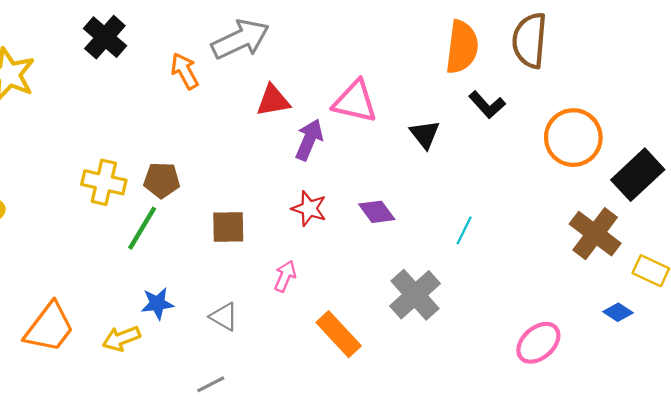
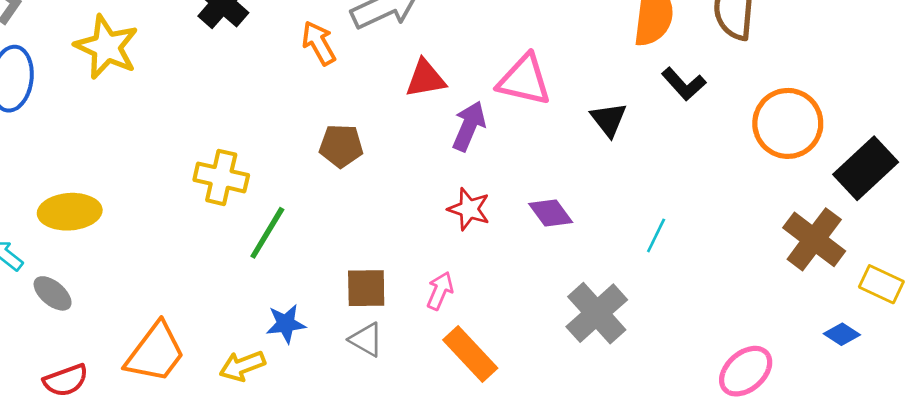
brown pentagon: (162, 180) -> (341, 146), moved
brown square: (228, 227) -> (366, 288), moved
orange rectangle: (339, 334) -> (470, 354), moved

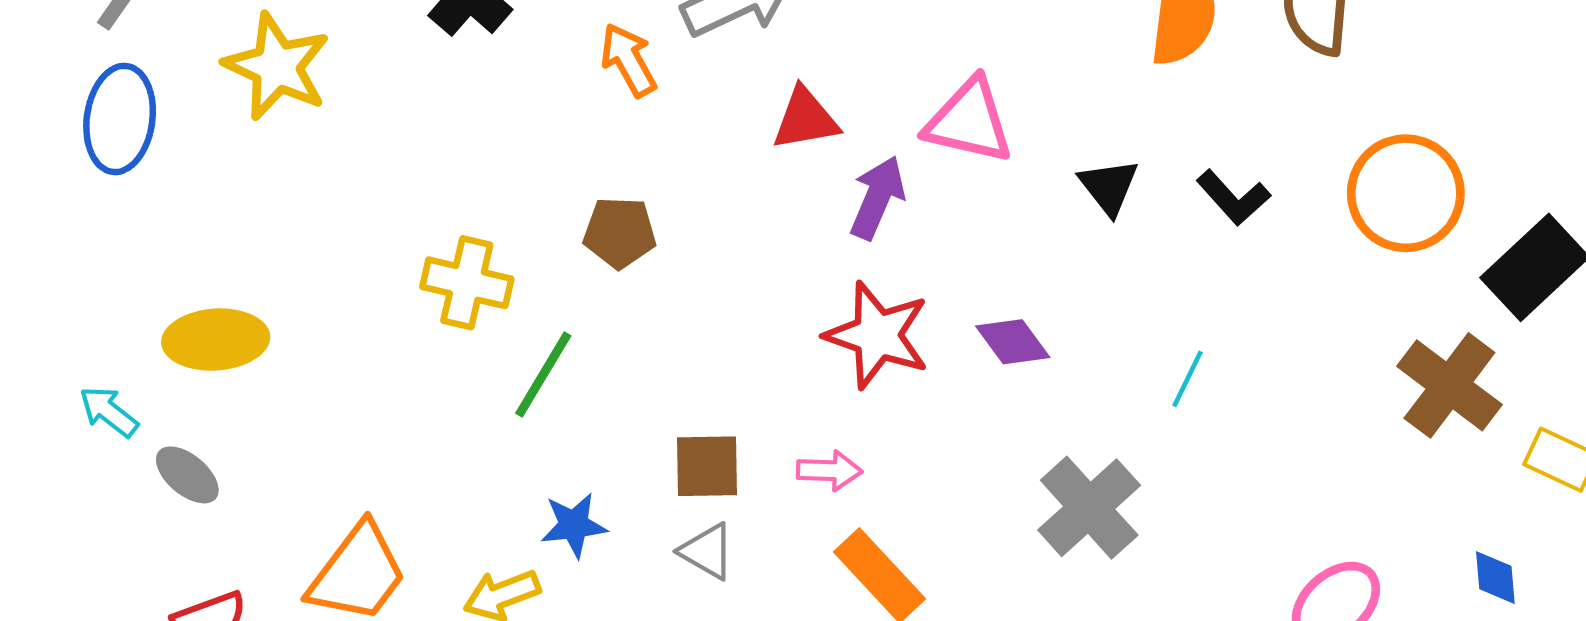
black L-shape: (684, 84) -> (1233, 198), moved
brown pentagon: (341, 146) -> (620, 233), moved
red star: (469, 209) -> (877, 335), size x1.5
pink arrow: (440, 291) -> (829, 471), turned 69
blue diamond: (842, 334) -> (1495, 578), moved, turned 52

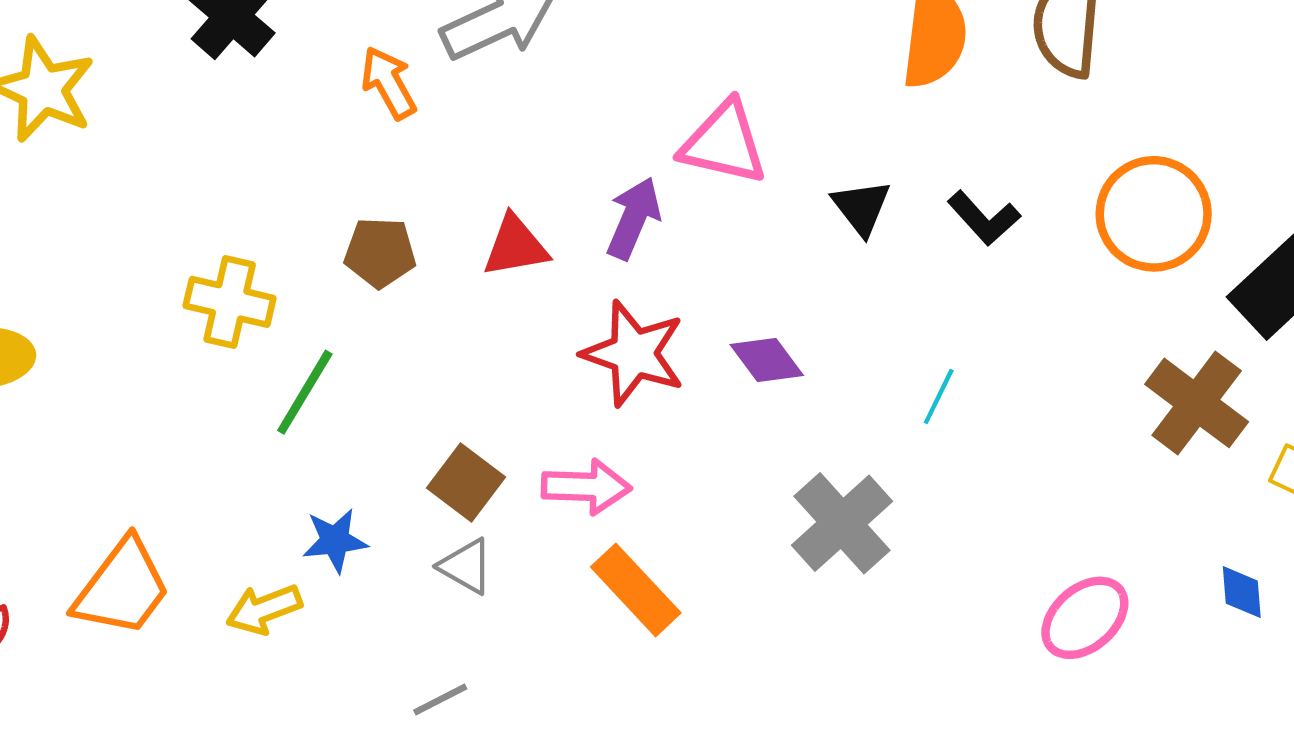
red triangle: (805, 119) -> (515, 246), moved
brown square: (707, 466) -> (466, 482), turned 38
pink arrow: (829, 471) -> (586, 487), size x1.4

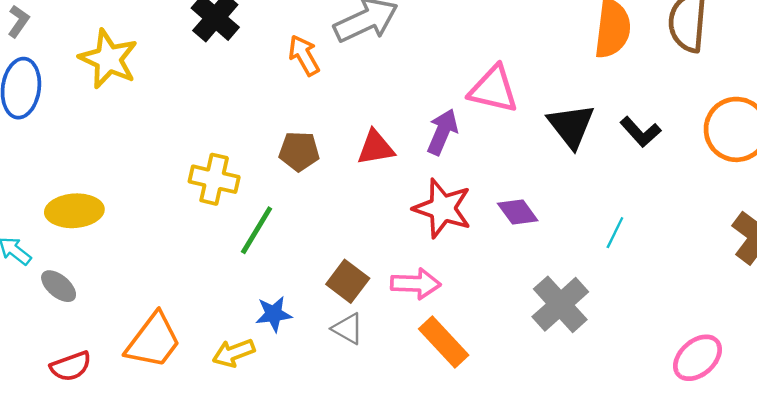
black triangle: (861, 207) -> (571, 126), size x1.4

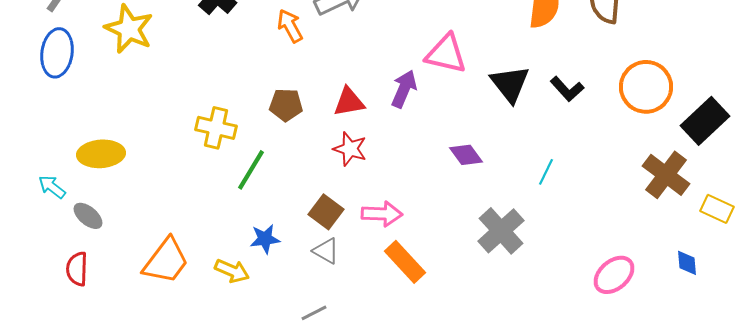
red star: (442, 208) -> (350, 149), moved, size x0.7
yellow arrow: (234, 353) -> (232, 271), turned -136
red semicircle: (71, 366) -> (77, 269), moved, turned 112

